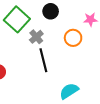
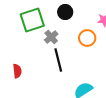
green square: (17, 19) -> (32, 20), turned 30

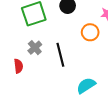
gray cross: (51, 37) -> (35, 48), moved

